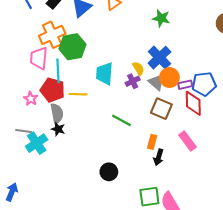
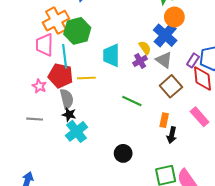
orange circle: (169, 78) -> (174, 17), moved
purple rectangle: (185, 85) -> (193, 60), turned -40
brown square: (161, 109) -> (171, 86), turned 30
cyan cross: (37, 143) -> (77, 131), moved

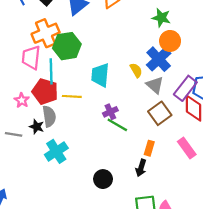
purple rectangle: (193, 60) -> (185, 88), size x1.6
purple cross: (140, 61) -> (110, 112), moved
black star: (69, 114) -> (37, 127), moved
black arrow: (172, 135) -> (141, 168), moved

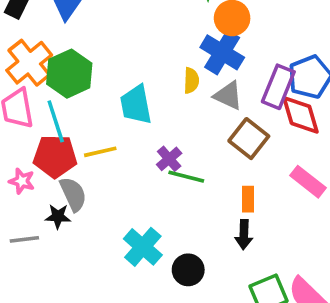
yellow semicircle: (136, 70) -> (191, 81), turned 48
cyan cross: (56, 151) -> (143, 247), moved

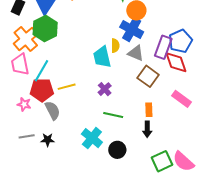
green hexagon: (69, 74) -> (45, 28), moved
cyan trapezoid: (136, 105) -> (102, 57), moved
cyan line: (56, 121) -> (41, 71), turned 50
green line: (186, 177) -> (113, 115), moved
black star: (58, 216) -> (48, 140), moved

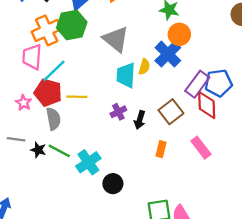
gray triangle: (136, 53) -> (116, 39), moved, size x1.4
green line: (113, 115) -> (59, 151), moved
black arrow: (147, 129) -> (140, 120), moved

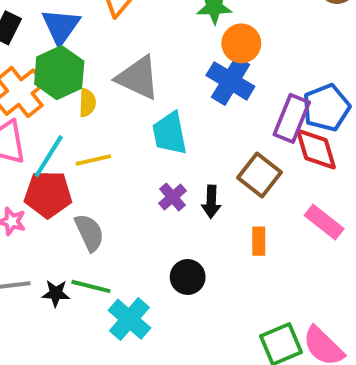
yellow semicircle: (144, 67) -> (87, 103), moved
yellow line: (77, 97) -> (93, 160), moved
gray semicircle: (53, 119) -> (89, 233), moved
cyan cross: (88, 162) -> (129, 319), moved
black circle: (113, 184) -> (188, 277), moved

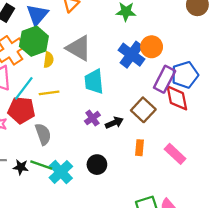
orange circle: (241, 43) -> (152, 47), moved
black arrow: (211, 202) -> (114, 123), turned -120
pink rectangle: (324, 222) -> (175, 154), moved
cyan cross: (129, 319) -> (61, 172), moved

